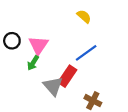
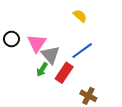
green arrow: (33, 63) -> (42, 70), moved
gray triangle: (53, 86) -> (50, 55), moved

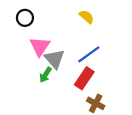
black circle: (11, 39) -> (25, 18), moved
red rectangle: (64, 73) -> (84, 78), moved

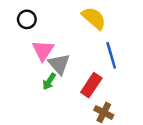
yellow semicircle: (87, 17) -> (94, 18), size x1.5
blue line: (89, 54) -> (111, 55), moved, turned -70

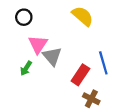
blue line: (111, 55) -> (103, 63), moved
green arrow: (49, 81) -> (26, 68), moved

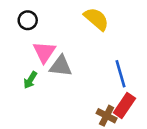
gray triangle: (52, 56) -> (61, 66), turned -42
red rectangle: (80, 75) -> (124, 106), moved

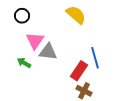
green arrow: (30, 80) -> (24, 63), turned 88
red rectangle: (124, 106) -> (79, 71), moved

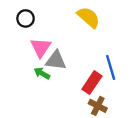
green arrow: (24, 63) -> (42, 73), moved

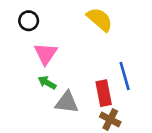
gray triangle: (56, 60) -> (67, 102), moved
red rectangle: (92, 83) -> (104, 93), turned -45

